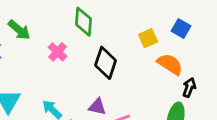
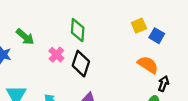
yellow square: (148, 38) -> (139, 26), moved
black diamond: (106, 63) -> (81, 64), moved

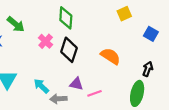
blue square: (157, 36) -> (151, 34), moved
orange semicircle: (148, 65) -> (110, 56), moved

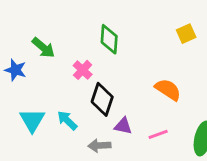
black diamond: (69, 50) -> (102, 99), moved
cyan arrow: (41, 86) -> (67, 120), moved
pink line: (95, 93) -> (158, 134), moved

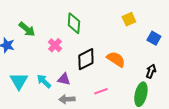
black diamond: (102, 99) -> (86, 59), moved, turned 45
purple triangle: (123, 126) -> (64, 79), moved
pink line: (158, 134) -> (101, 91), moved

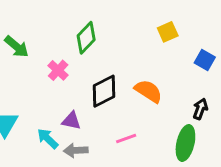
green diamond: (74, 23) -> (86, 38), turned 40
cyan arrow: (44, 81) -> (48, 139), moved

